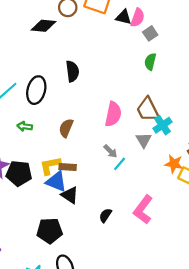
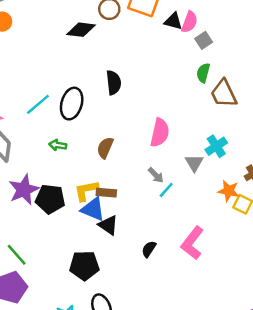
brown trapezoid: (148, 109) -> (224, 94), moved

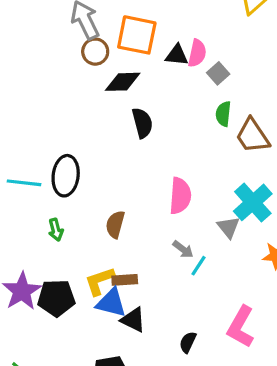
black diamond: (81, 30) -> (123, 82), moved
black semicircle: (114, 83) -> (142, 123), moved
cyan line: (38, 104) -> (24, 183), turned 55
green arrow: (58, 145) -> (56, 230), turned -105
cyan cross: (216, 146) -> (253, 202), size x1.4

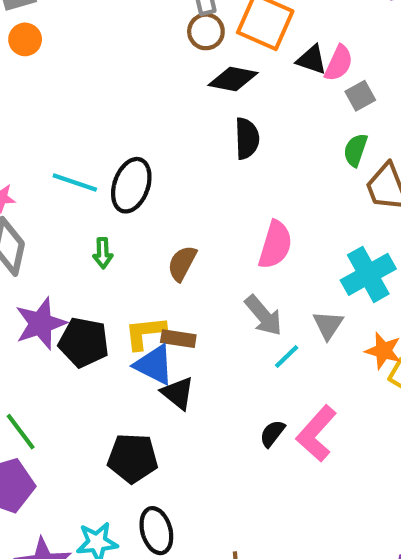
gray triangle: (228, 227) -> (328, 325), moved
gray arrow: (183, 249) -> (263, 316), size x1.5
cyan line: (199, 266) -> (287, 357), moved
black semicircle: (188, 342) -> (272, 433), moved

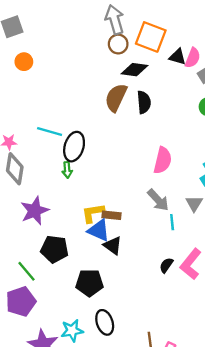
orange circle: (25, 39) -> (24, 62), moved
black ellipse: (131, 185) -> (74, 147), moved
brown semicircle: (182, 263) -> (116, 98), moved, size x1.4
black pentagon: (84, 342) -> (54, 249), moved
cyan line: (287, 357) -> (172, 222), turned -49

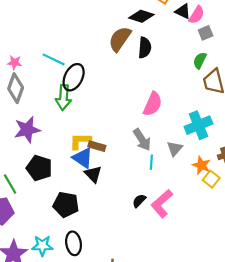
green arrow: (67, 170) -> (63, 97), size x1.6

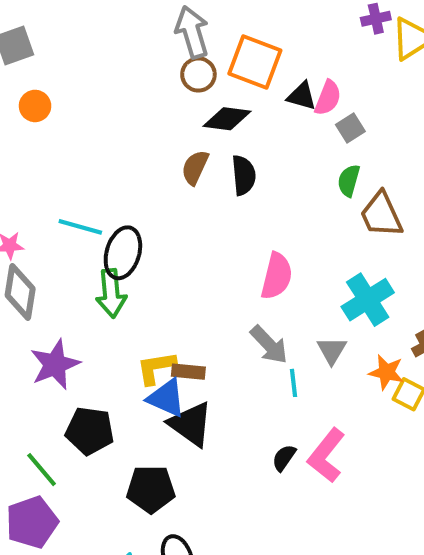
brown semicircle: (120, 39) -> (195, 167), size x0.7
black triangle: (93, 174) -> (191, 424), size x1.4

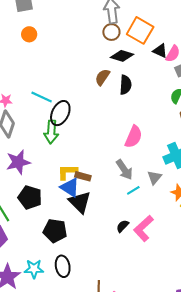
cyan line: (294, 383) -> (133, 190), turned 56

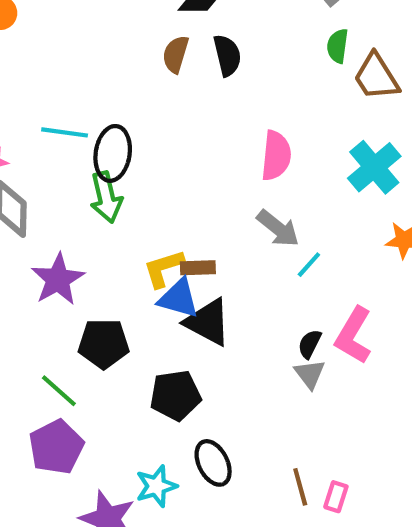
gray triangle: (155, 177) -> (310, 374), moved

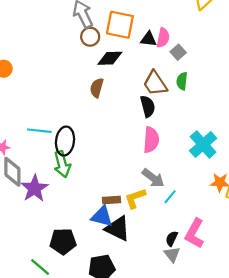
black semicircle: (227, 55) -> (148, 106), moved
brown trapezoid: (376, 77) -> (155, 83), moved
yellow L-shape: (164, 268) -> (135, 198), moved
purple star: (58, 279) -> (35, 188), moved

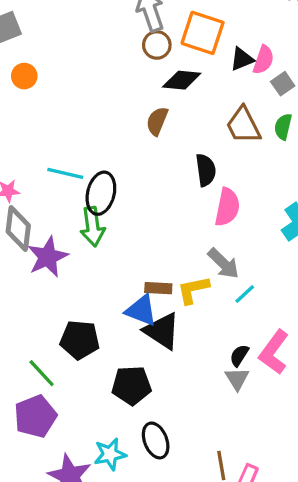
black triangle: (149, 39) -> (242, 59), turned -36
black semicircle: (148, 106) -> (206, 170), moved

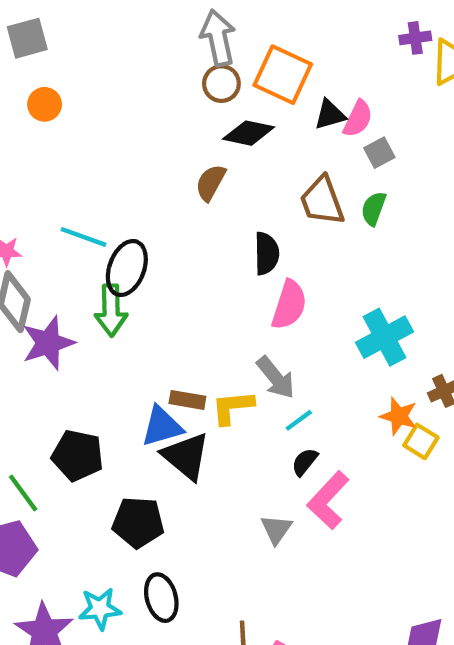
blue triangle: (141, 310) -> (162, 426), turned -44
black semicircle: (239, 355) -> (305, 462), moved

